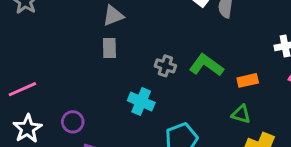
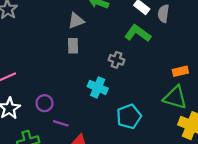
green L-shape: (206, 65) -> (138, 33), moved
green triangle: (241, 114) -> (175, 97), size x1.6

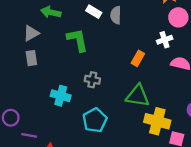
green L-shape: (138, 33) -> (77, 40), moved, turned 50
gray cross: (117, 60) -> (92, 80), moved
orange rectangle: (180, 71) -> (138, 58), moved, turned -40

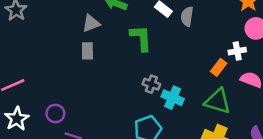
orange rectangle: (138, 58) -> (219, 67), moved
cyan cross: (61, 96) -> (173, 98), moved
green triangle: (138, 96) -> (218, 101), moved

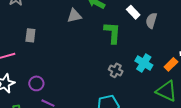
gray rectangle: (87, 51) -> (30, 35), moved
cyan cross: (173, 98) -> (144, 63), moved

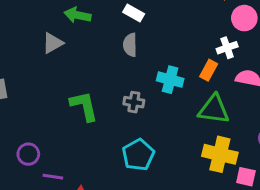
gray semicircle: (151, 21) -> (130, 45), moved
green L-shape: (112, 33) -> (84, 106), moved

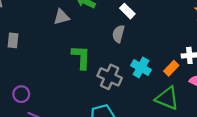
gray cross: (134, 102) -> (110, 77), size x1.5
green L-shape: (84, 106) -> (81, 57), moved

